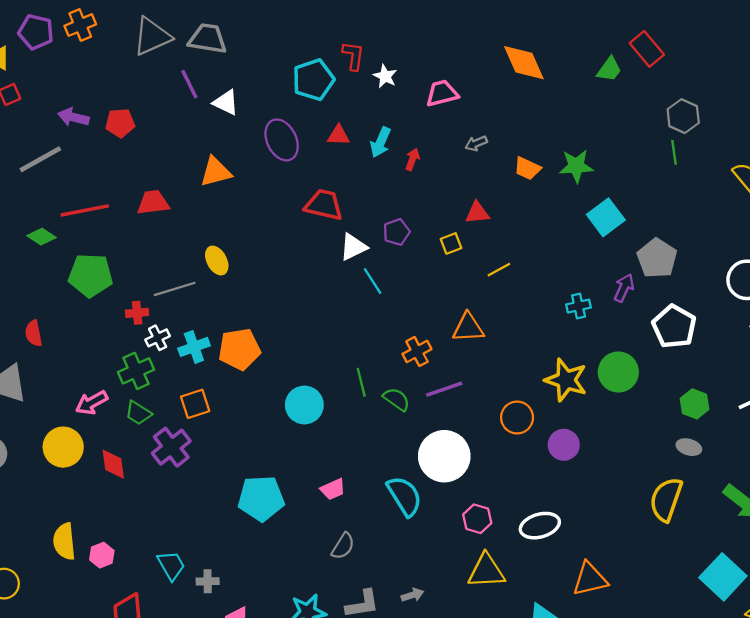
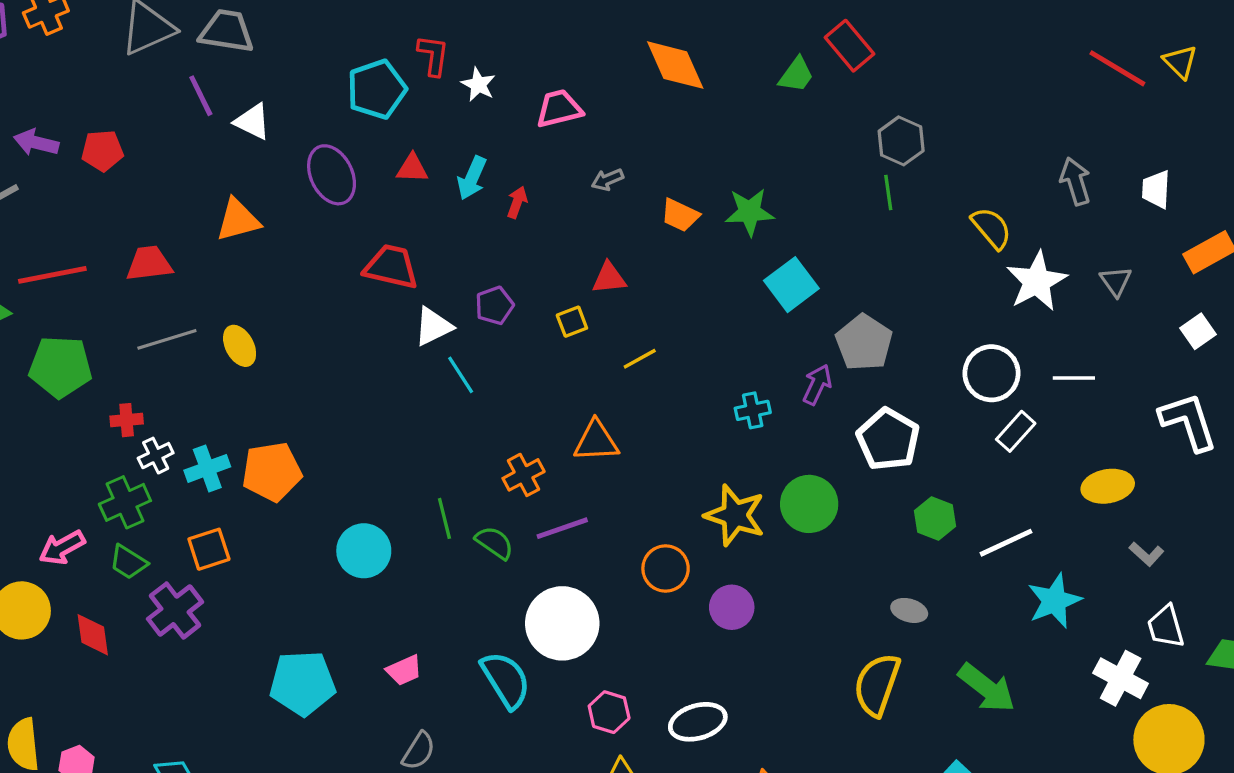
gray line: (175, 289) -> (167, 339), moved
green hexagon: (695, 404) -> (935, 518), moved

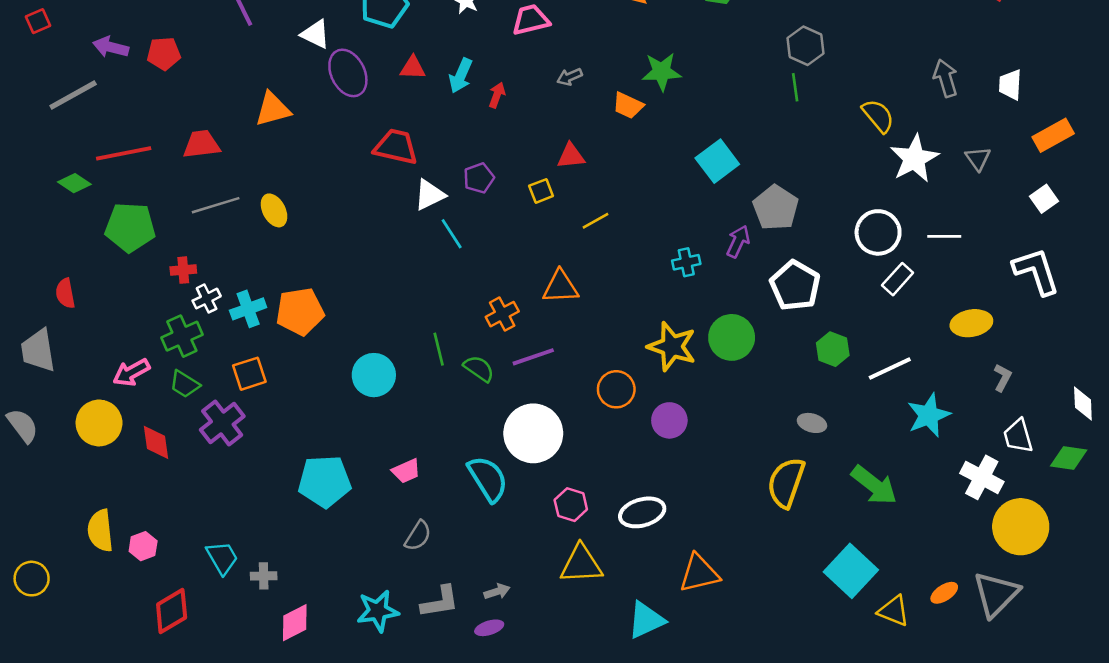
white triangle: (252, 122) -> (315, 34), moved
green star: (749, 212) -> (662, 72), moved
gray L-shape: (1146, 554) -> (1003, 378), turned -104

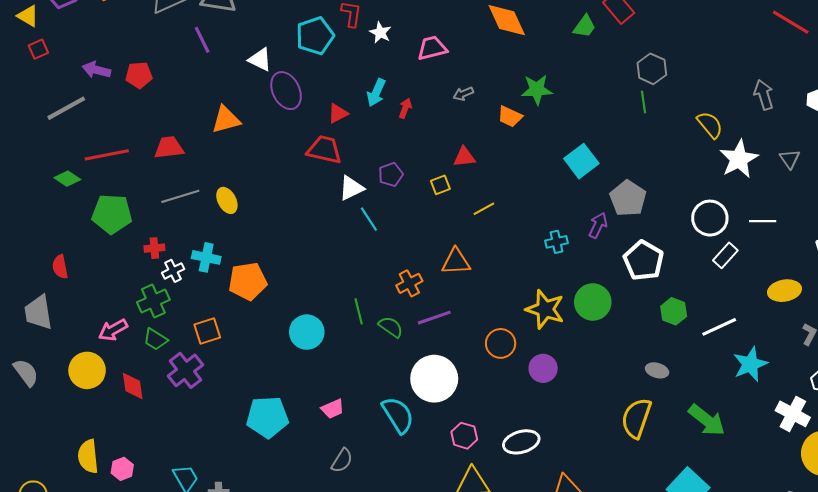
red triangle: (413, 68) -> (338, 113), moved, turned -30
cyan cross: (248, 309) -> (206, 257), moved, turned 32

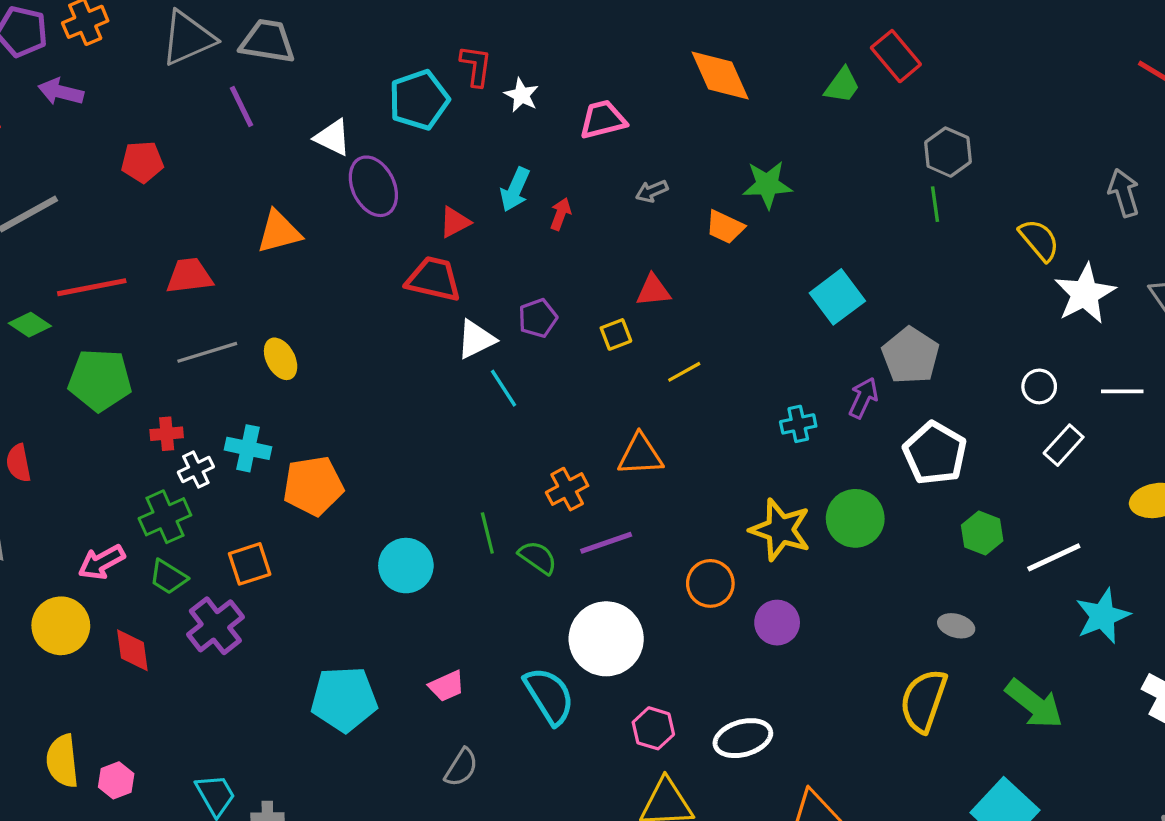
purple arrow: (96, 70) -> (61, 92), moved
white circle: (710, 218) -> (1039, 386), size x0.6

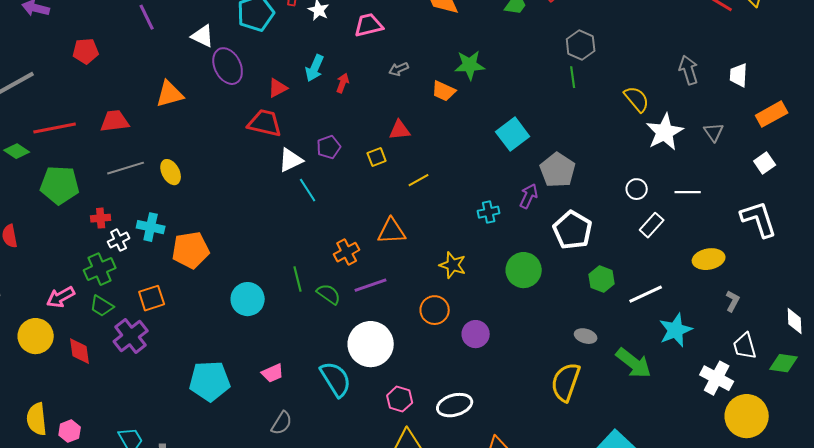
yellow star: (780, 530) -> (453, 265), moved, size x0.7
green arrow: (1034, 704) -> (634, 363), moved

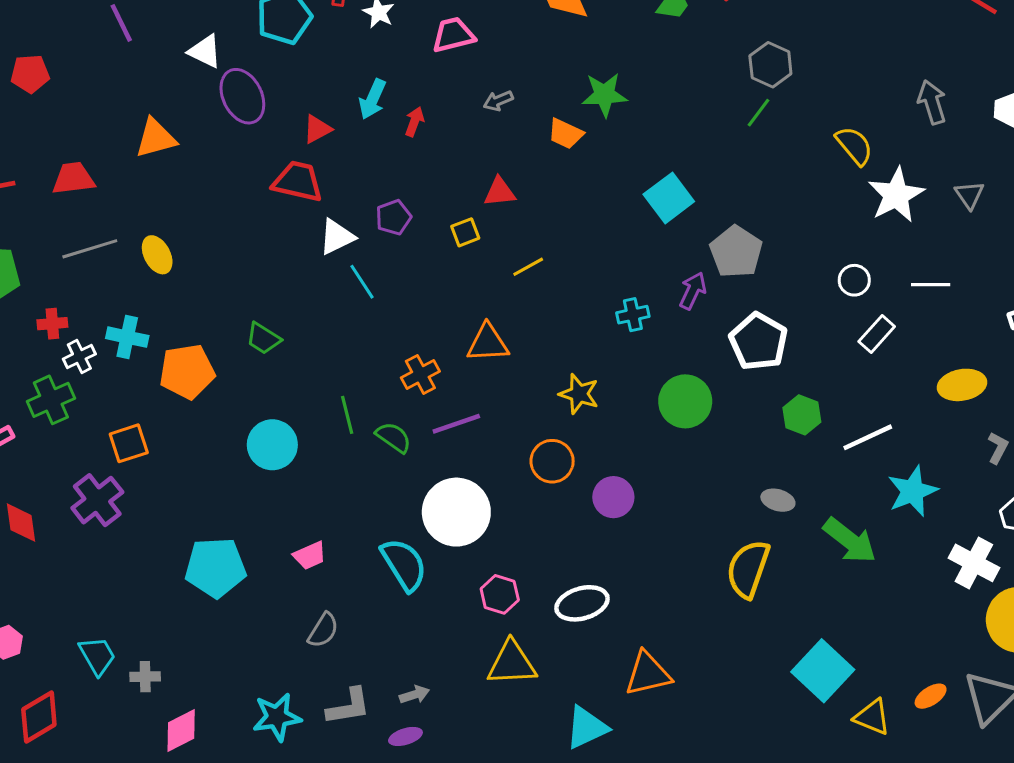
green line: (573, 77) -> (759, 113), turned 45
green trapezoid: (102, 306) -> (263, 339), moved

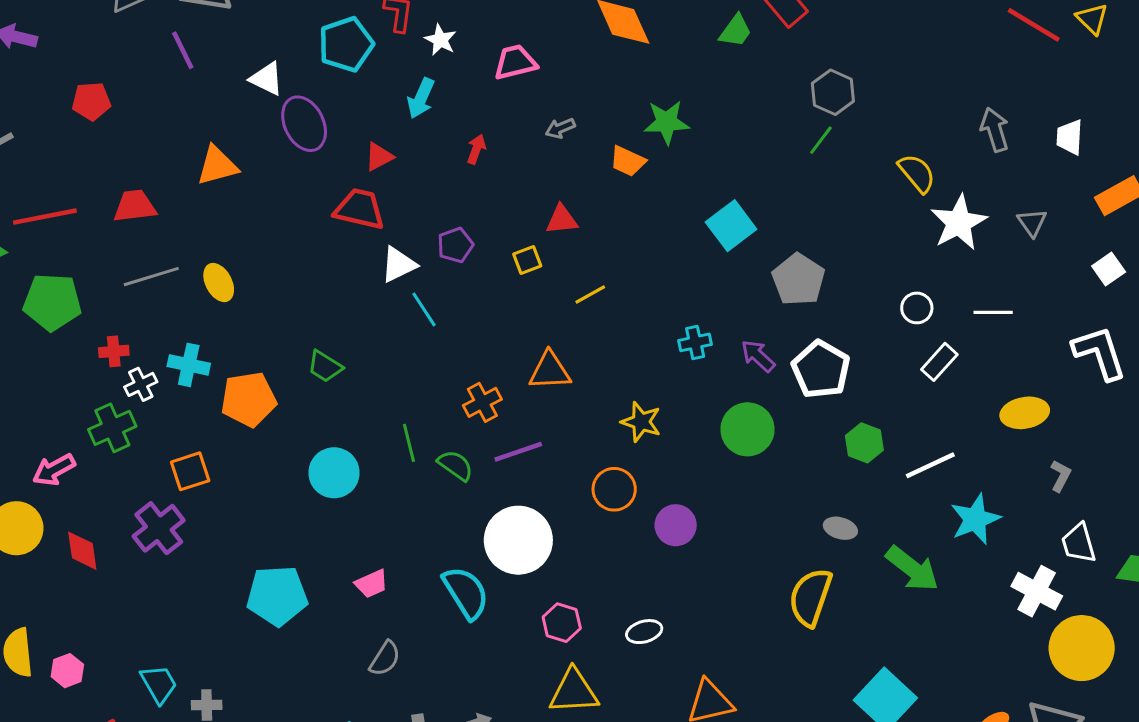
cyan arrow: (373, 99) -> (421, 98), moved
purple arrow: (693, 291) -> (758, 356), moved, turned -72
white ellipse: (582, 603) -> (644, 632), size x0.7

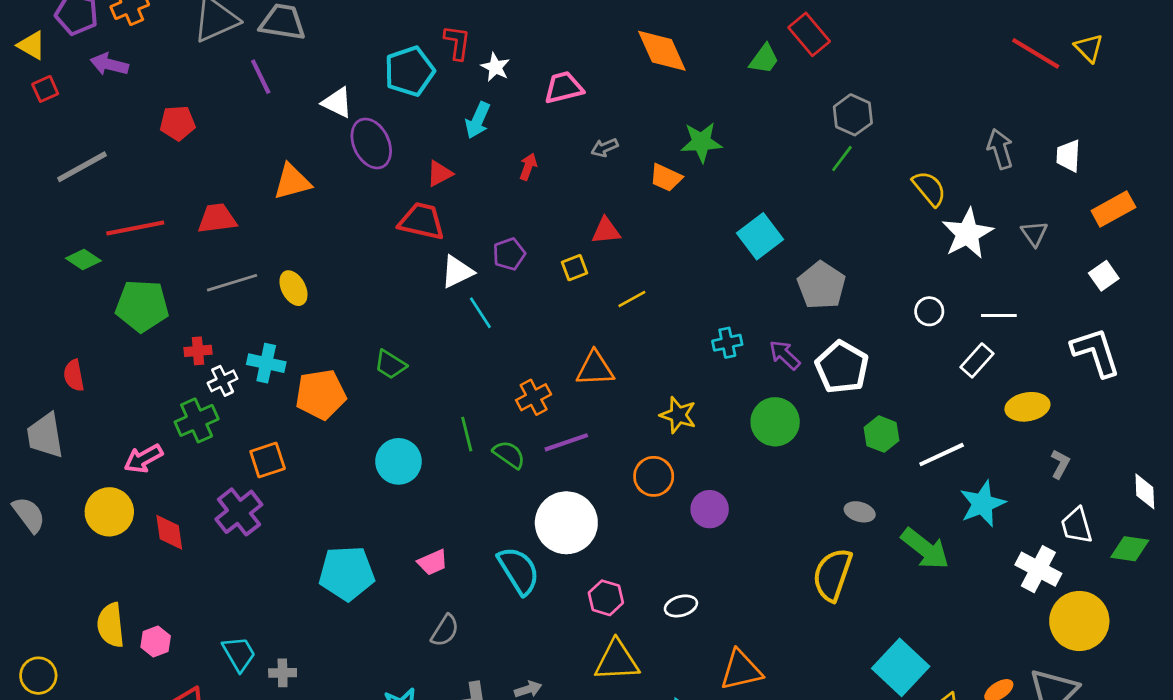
white rectangle: (939, 362) -> (977, 360), moved

